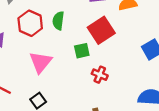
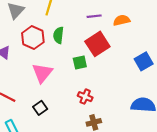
red cross: (100, 75) -> (85, 97), moved

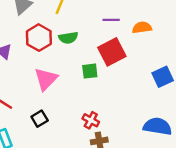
green semicircle: (58, 35) -> (68, 38), turned -112
red cross: (85, 97) -> (91, 120), moved

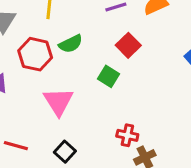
red square: (112, 52) -> (128, 45), size x0.7
green square: (90, 71) -> (108, 76), turned -35

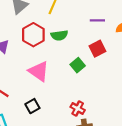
pink triangle: (58, 102) -> (39, 71), turned -40

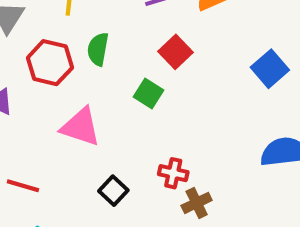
green semicircle: (59, 35) -> (98, 49), turned 126
black square: (32, 106) -> (113, 191), moved

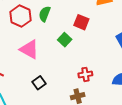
red square: (176, 52) -> (81, 22), turned -35
red cross: (173, 173) -> (85, 74), moved, turned -32

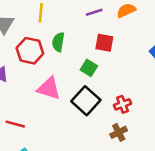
black square: (39, 83) -> (86, 101), moved, size x1.6

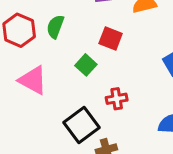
black square: (86, 101) -> (81, 125), moved
red cross: (123, 104) -> (117, 99), moved

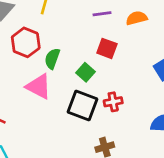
green semicircle: (55, 27) -> (52, 59), moved
black square: (81, 125) -> (82, 106), moved, turned -32

